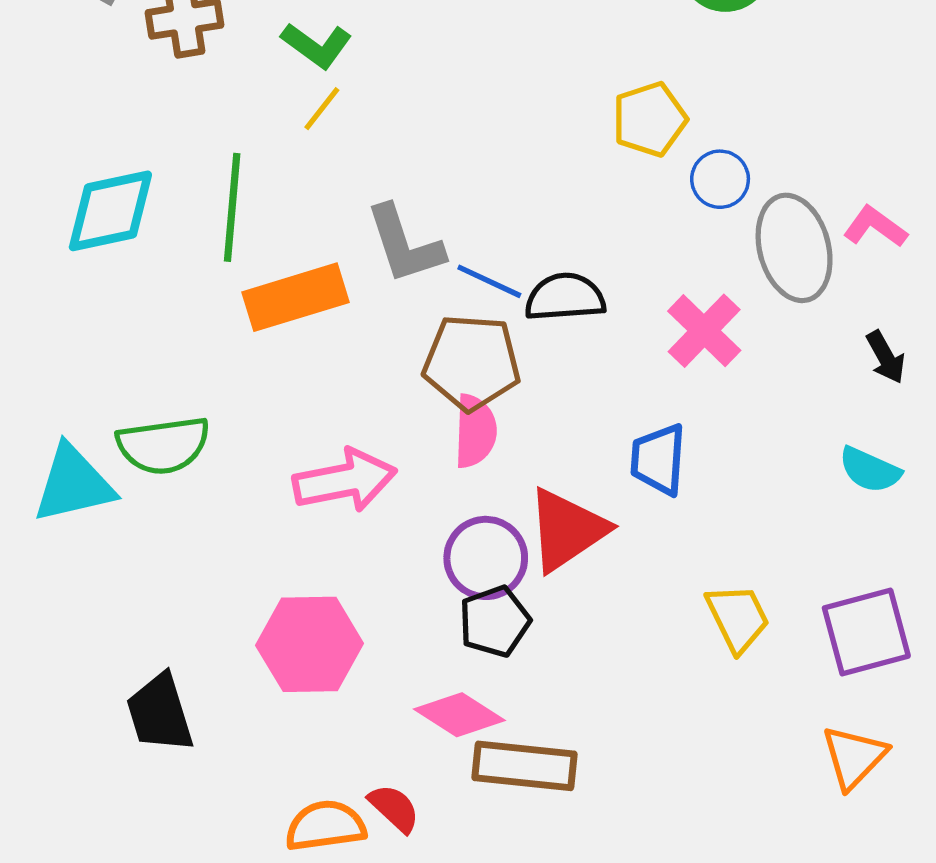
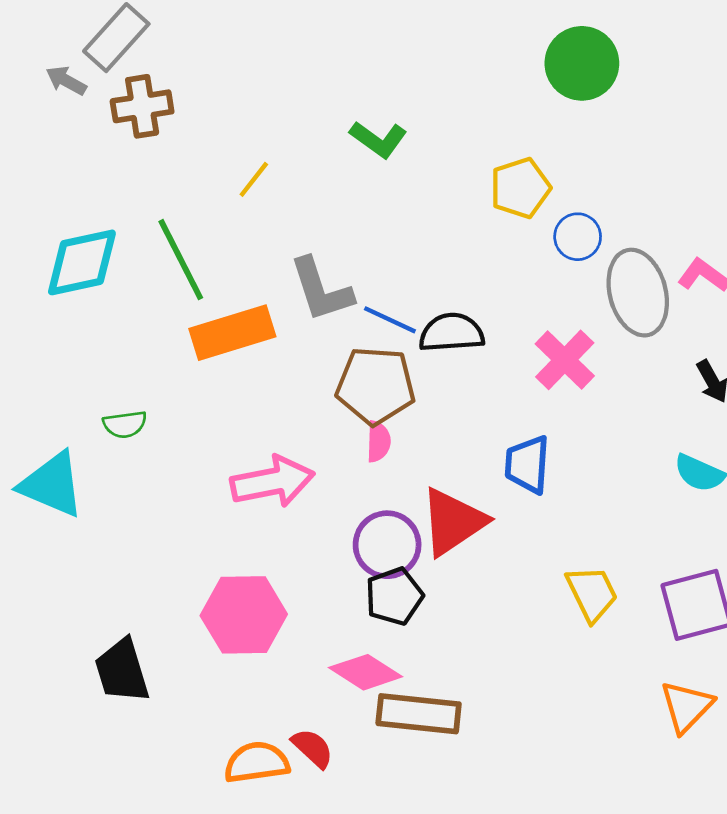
green L-shape: (317, 45) -> (378, 139), moved
green line: (232, 207) -> (181, 260), turned -32
pink semicircle: (475, 431) -> (378, 442), size x0.7
green semicircle: (163, 445) -> (125, 424), moved, size x0.6
cyan triangle: (73, 484) -> (52, 485), turned 36

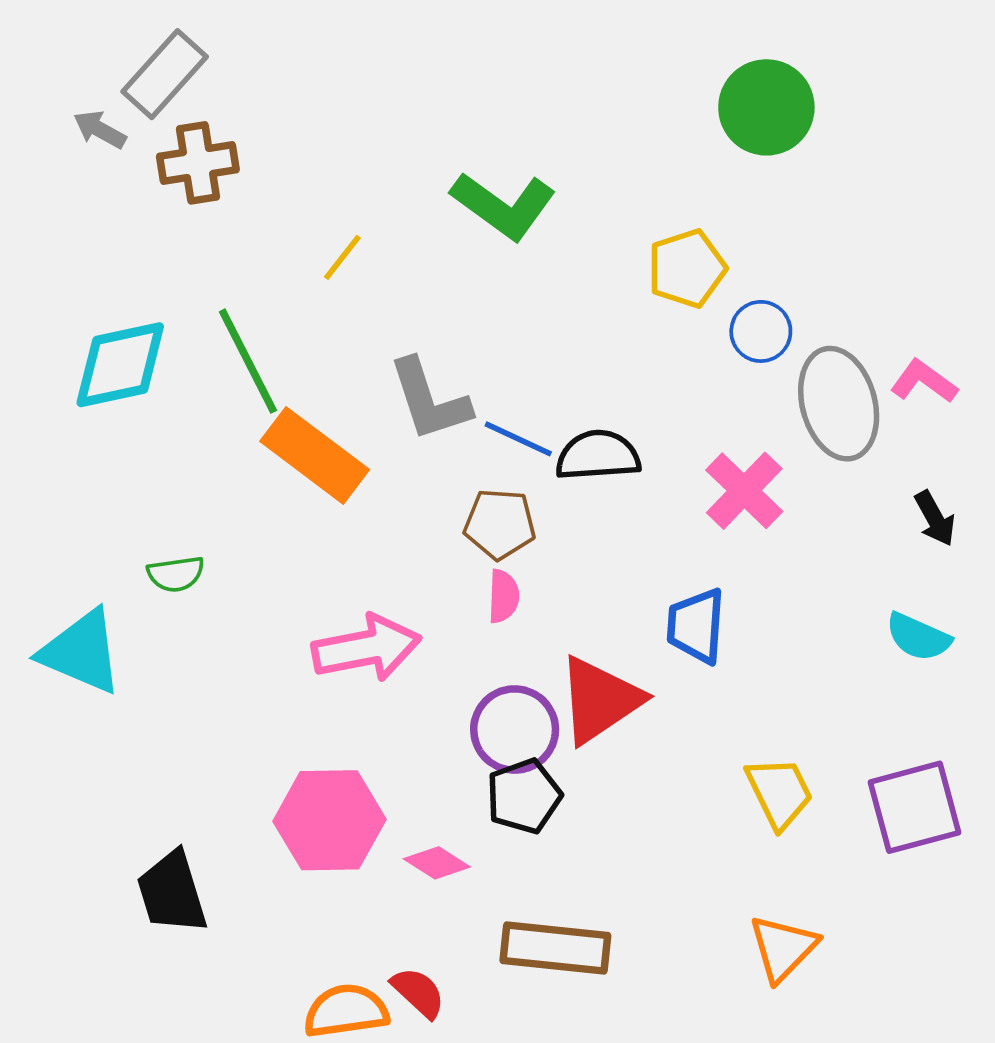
green L-shape: (378, 139) -> (503, 206), size x1.4
orange rectangle: (232, 333) -> (315, 455), turned 54
brown pentagon: (376, 386) -> (500, 524), size x0.7
pink diamond: (366, 672) -> (437, 863), moved, size x0.7
orange triangle: (686, 707) -> (783, 948), moved

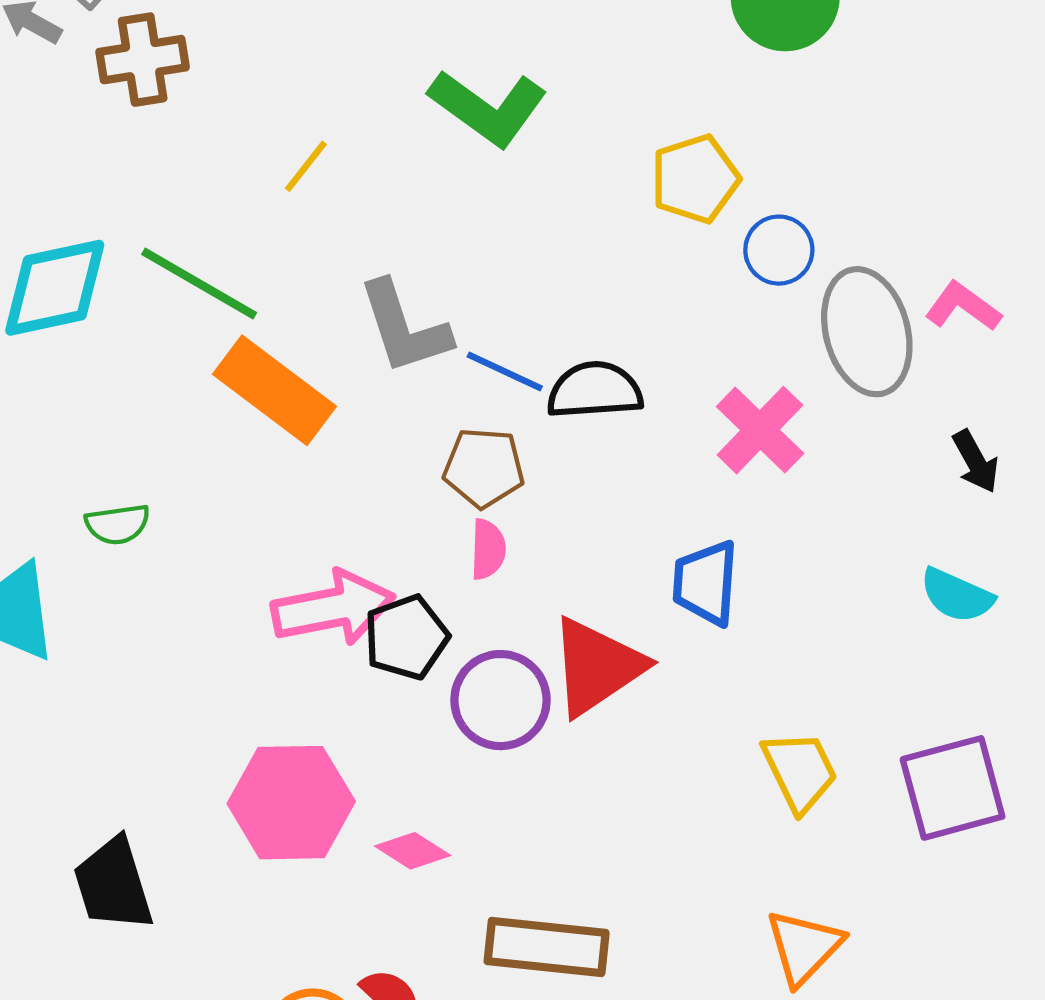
green line: (248, 361) -> (199, 284), turned -33
black pentagon: (524, 796) -> (406, 637), moved

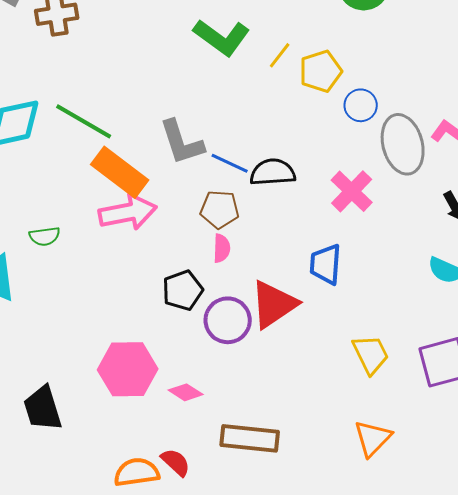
yellow line: (306, 166) -> (280, 55), moved
pink arrow: (333, 608) -> (128, 212), moved

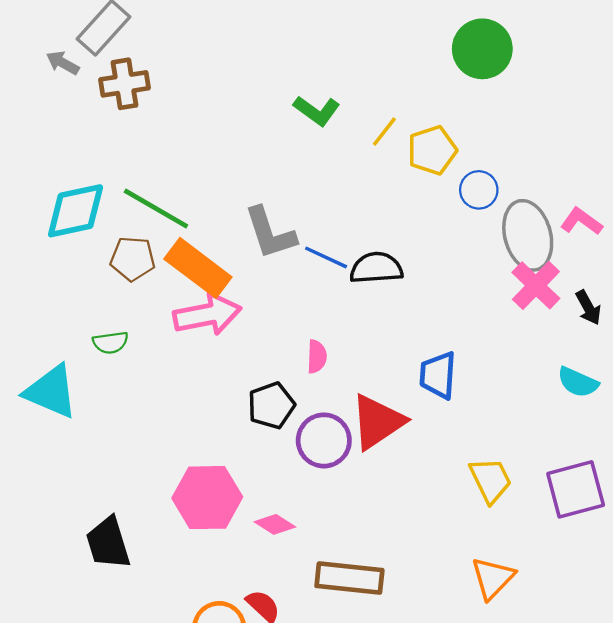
green L-shape: (222, 37) -> (317, 111), size x0.7
pink cross: (352, 191) -> (536, 285), moved
brown pentagon: (220, 209) -> (133, 259), moved

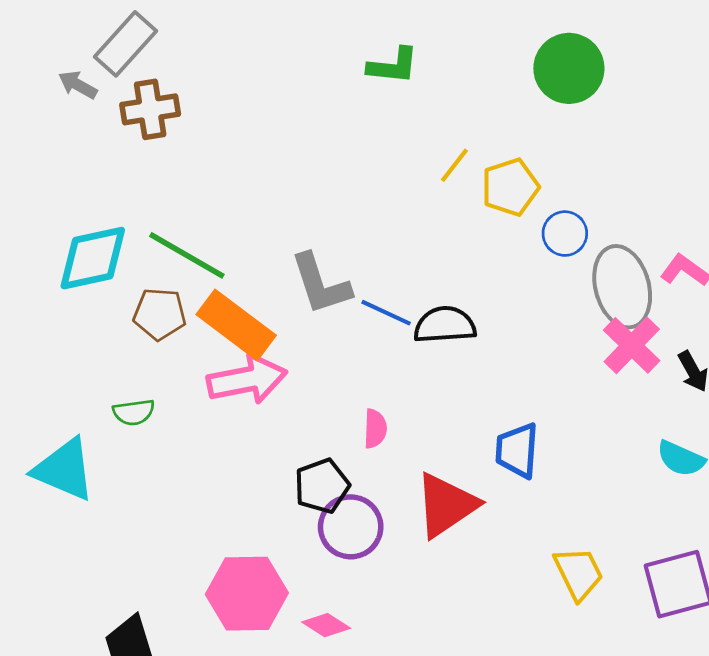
green L-shape: (317, 111) -> (393, 66), moved, turned -30
purple circle: (324, 440) -> (351, 527), moved

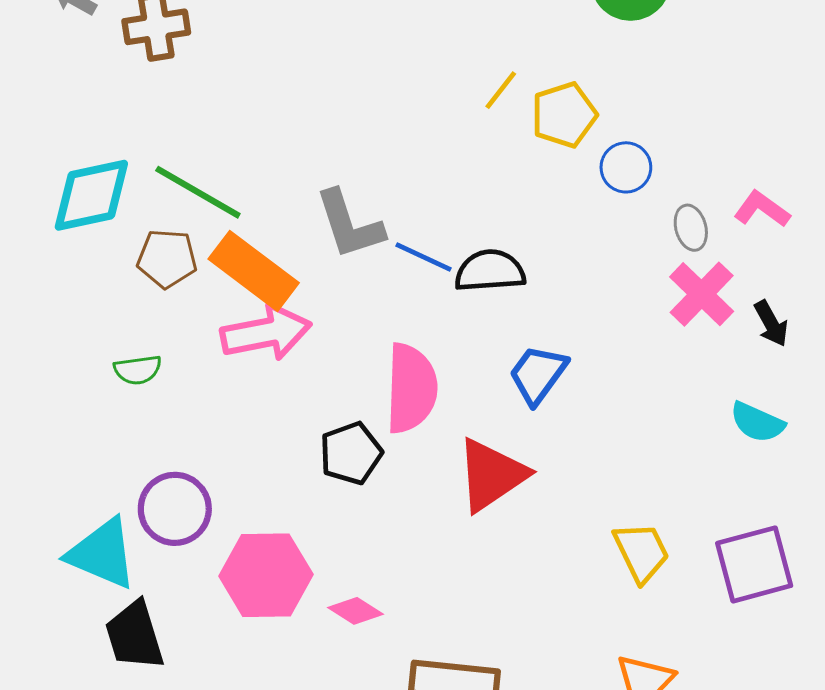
gray ellipse: (622, 287) -> (691, 228), size x0.5
pink semicircle: (375, 429) -> (411, 388), size x2.0
blue trapezoid: (517, 450) -> (538, 374), moved, turned 32
cyan triangle: (64, 470) -> (102, 554), moved
purple circle: (351, 527) -> (175, 509), moved

